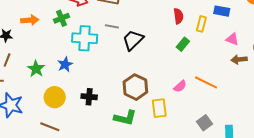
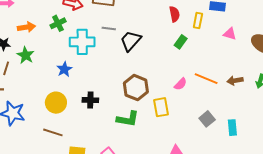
brown arrow: (239, 59) -> (235, 81), moved
green star: (36, 69) -> (26, 55), moved

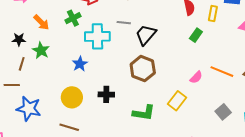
orange arrow: (26, 27) -> (41, 22), turned 54
brown hexagon: (136, 88) -> (143, 69), moved
yellow rectangle: (161, 107) -> (177, 101), turned 48

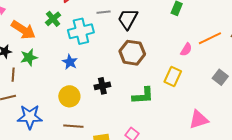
orange arrow: (41, 22) -> (23, 30), size x1.4
green star: (41, 50) -> (29, 57), turned -30
orange line: (222, 72) -> (210, 38), turned -35

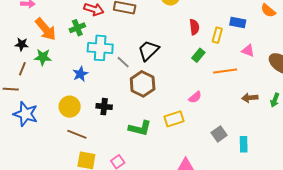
gray line: (104, 12) -> (123, 62), moved, turned 32
orange line: (210, 38) -> (225, 71), moved
yellow rectangle: (173, 77) -> (174, 119), turned 30
brown line: (73, 126) -> (77, 134), moved

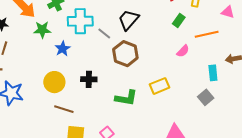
green star: (43, 57) -> (42, 30), moved
pink semicircle: (195, 97) -> (183, 51), moved
cyan rectangle: (244, 144) -> (213, 73), moved

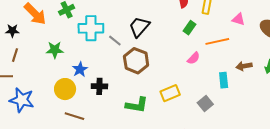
green star: (42, 30) -> (55, 50), moved
blue star: (63, 49) -> (80, 69), moved
gray square: (206, 97) -> (205, 104), moved

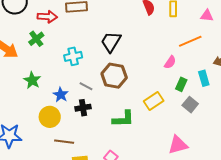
cyan cross: (91, 28) -> (73, 56), moved, size x0.7
green rectangle: (189, 28) -> (181, 84), moved
gray line: (115, 41) -> (86, 86), moved
green star: (55, 50) -> (32, 80), turned -30

